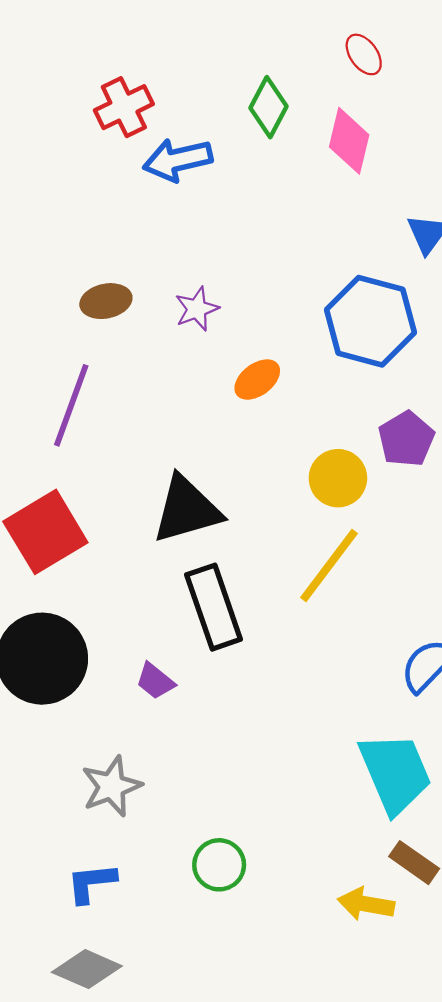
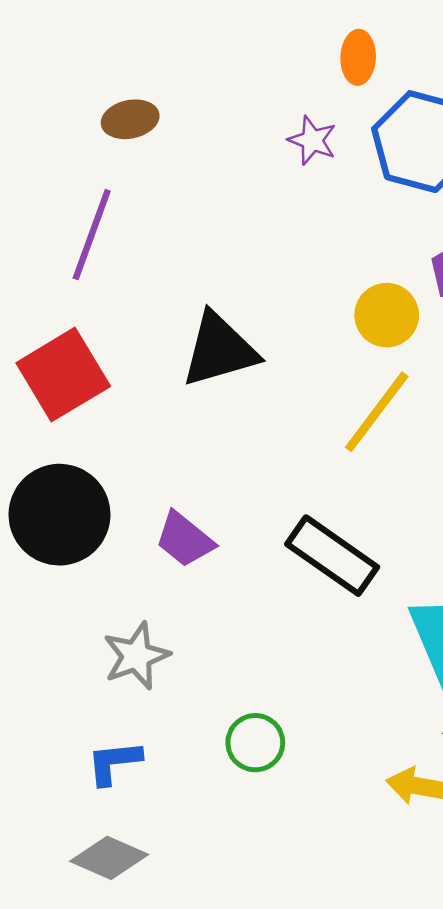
purple star: (197, 309) -> (312, 140), moved, turned -30
orange ellipse: (257, 380) -> (358, 57), moved, turned -51
black rectangle: (214, 607) -> (332, 556), moved, turned -36
purple trapezoid: (155, 681) -> (185, 539), size x1.4

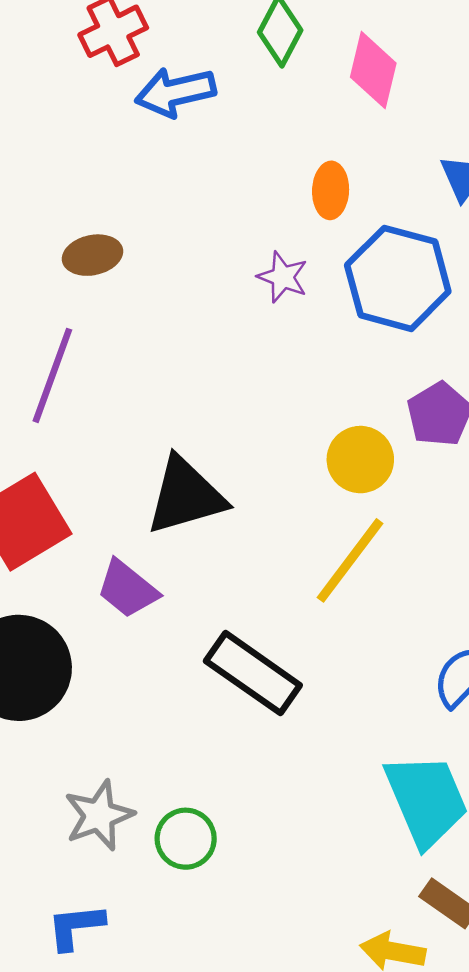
purple trapezoid: (185, 539) -> (127, 589), moved
black rectangle: (332, 556) -> (253, 673), moved
green circle: (255, 743) -> (186, 839), moved

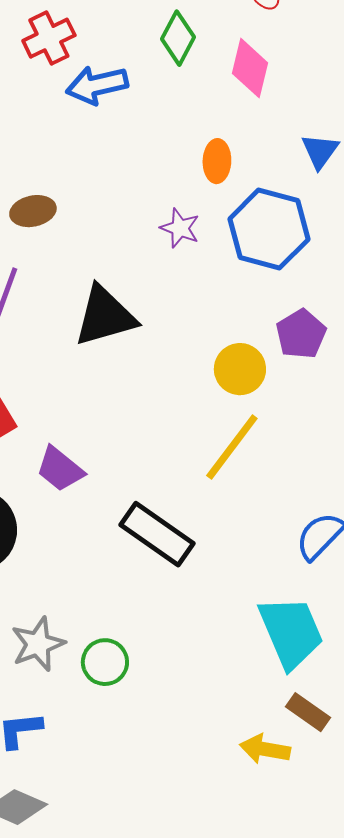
black triangle: (186, 496) -> (105, 316), moved

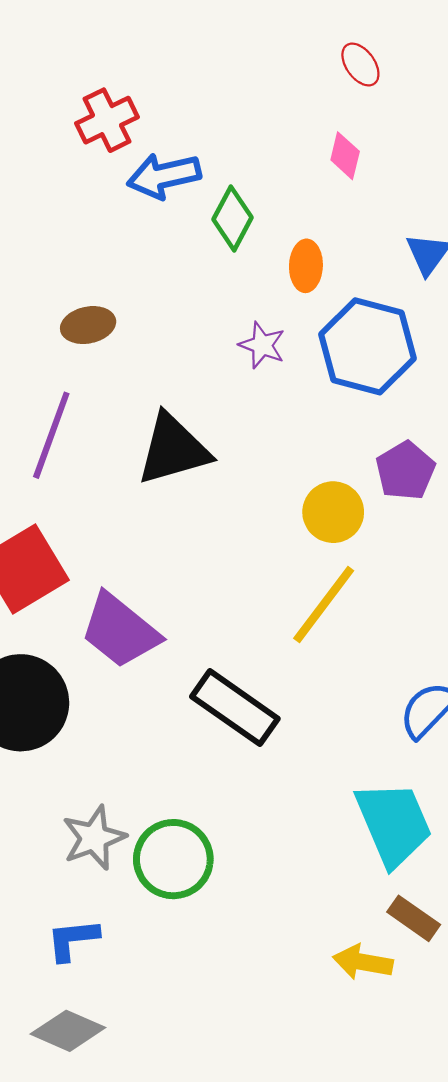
green diamond: (178, 38) -> (233, 218), moved
pink diamond: (250, 68) -> (345, 156), size x0.7
purple trapezoid: (60, 469) -> (120, 631), size x1.4
green circle: (105, 662) -> (173, 859), size x1.4

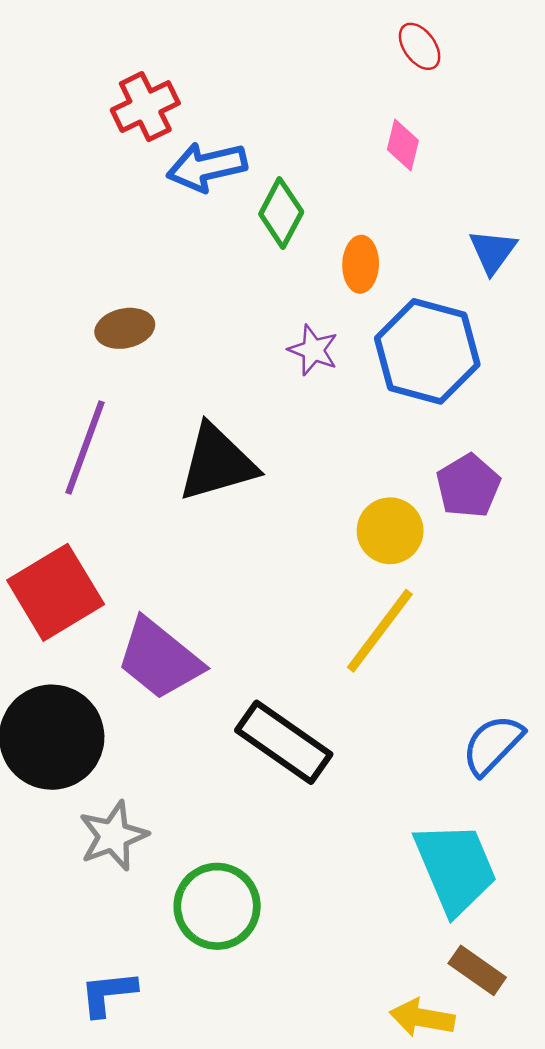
gray star: (94, 838) -> (113, 836), moved

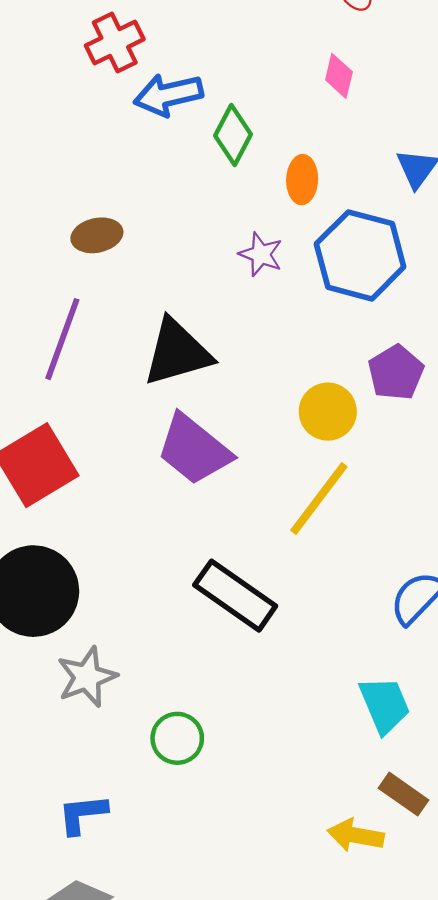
purple trapezoid: (159, 659) -> (194, 449), moved
cyan trapezoid: (455, 868) -> (385, 705), size x0.7
green circle: (217, 906) -> (177, 738), size x0.7

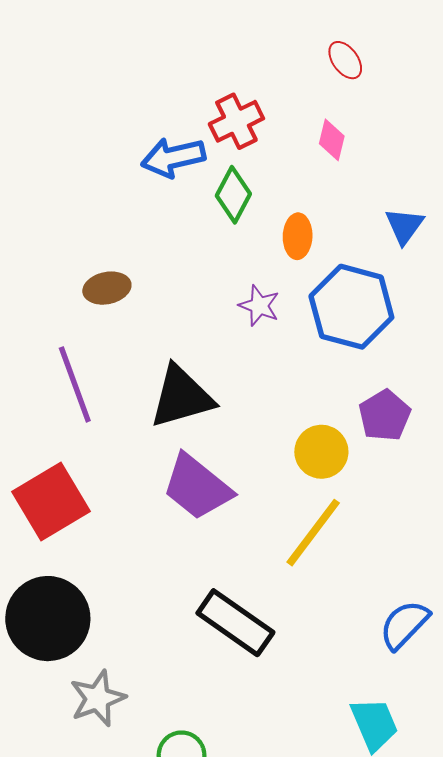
red cross: (115, 42) -> (236, 121), moved
purple line: (62, 339) -> (75, 384), turned -40

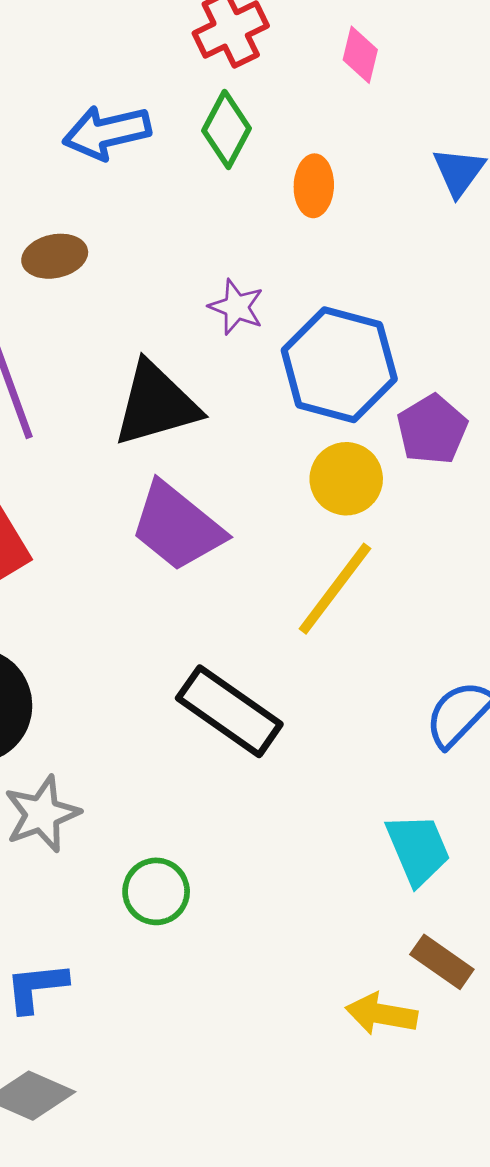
blue arrow: (173, 157) -> (107, 132), moved
purple star: (259, 306) -> (236, 307), moved
blue hexagon: (351, 307) -> (339, 365), moved

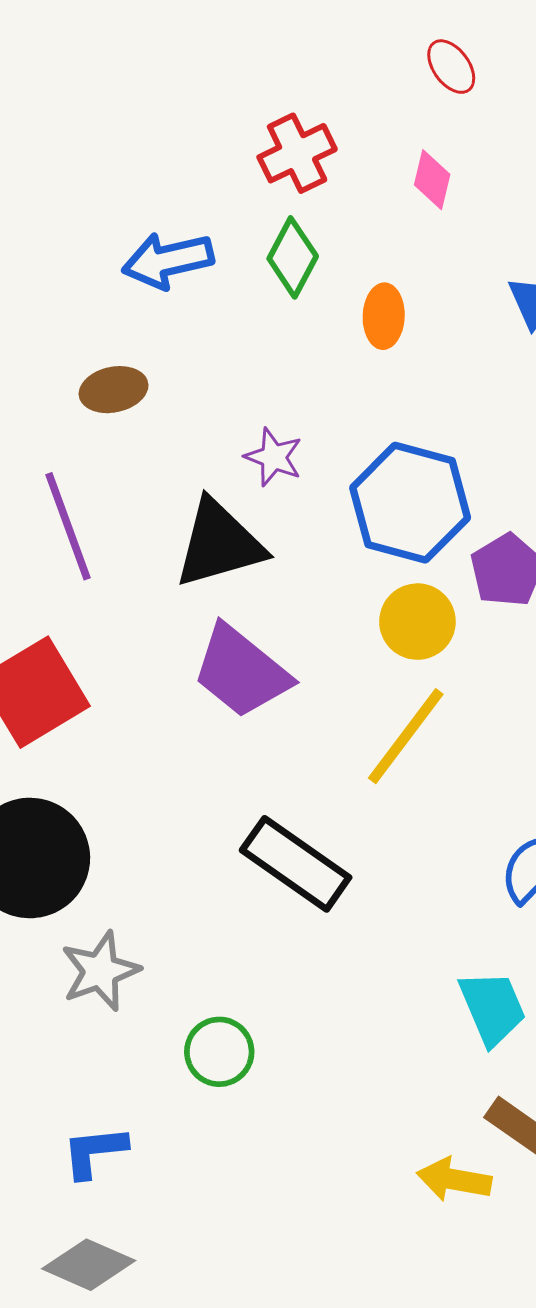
purple star: (236, 307) -> (274, 457), moved

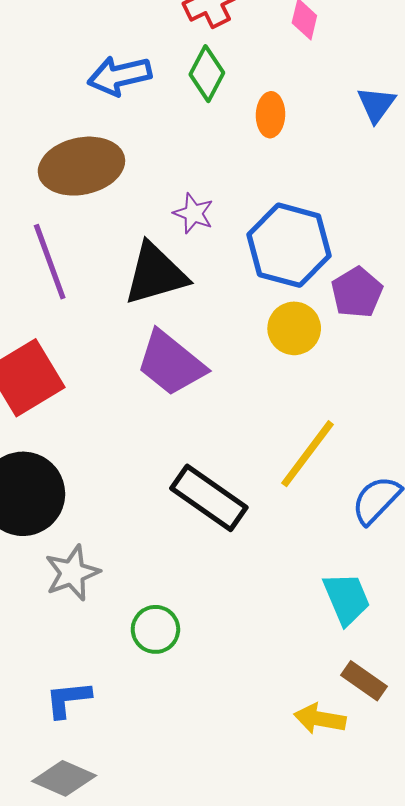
brown ellipse: (114, 390) -> (81, 166), size x1.8
yellow line: (406, 736) -> (308, 454), moved

